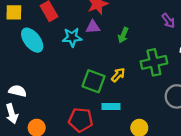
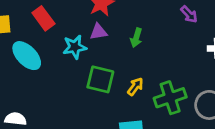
green cross: (154, 62) -> (170, 98), moved
green square: (93, 81) -> (100, 79), moved

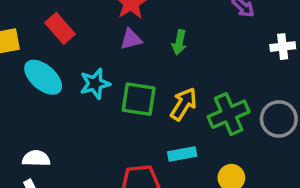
cyan star: (75, 47) -> (95, 84), moved
yellow arrow: (135, 87) -> (184, 104), size x1.4

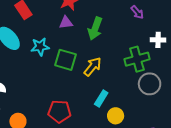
green arrow: (179, 42) -> (95, 29), size x1.5
green cross: (229, 114) -> (137, 59), moved
cyan rectangle: (182, 154) -> (101, 98), moved, turned -56

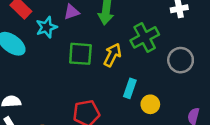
cyan star: (40, 47) -> (46, 27), moved
green cross: (137, 59) -> (145, 37), moved

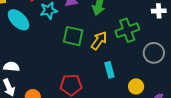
cyan rectangle: (130, 88) -> (109, 70), turned -42
yellow circle: (150, 104) -> (136, 86), moved

